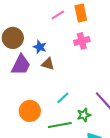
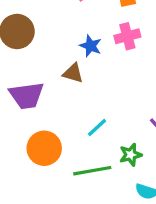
blue star: (40, 47) -> (91, 46), moved
purple trapezoid: (21, 65) -> (27, 95), moved, turned 55

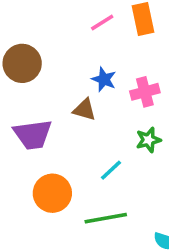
pink cross: (127, 36) -> (145, 92), moved
green star: (131, 155) -> (148, 140), moved

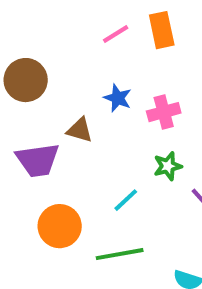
brown triangle: (84, 110) -> (80, 130), moved

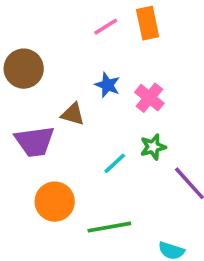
pink cross: (164, 112) -> (149, 98), turned -36
cyan line: (126, 200) -> (115, 163), moved

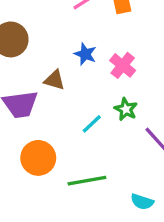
green star: (153, 147) -> (126, 109), turned -30

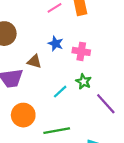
pink cross: (123, 65) -> (81, 51), turned -30

